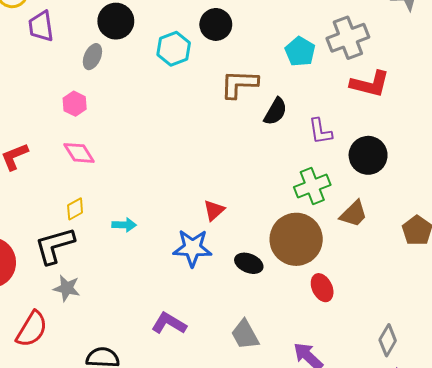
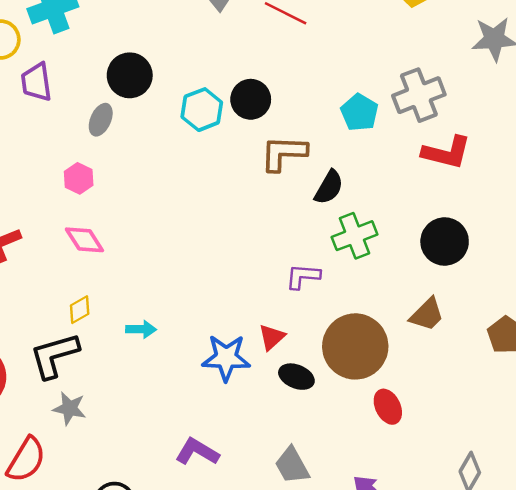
black circle: (216, 24) -> (251, 99), moved
purple L-shape: (320, 131) -> (303, 276), moved, turned 104
green cross: (312, 186) -> (355, 236), moved
red triangle: (214, 210) -> (272, 337), moved

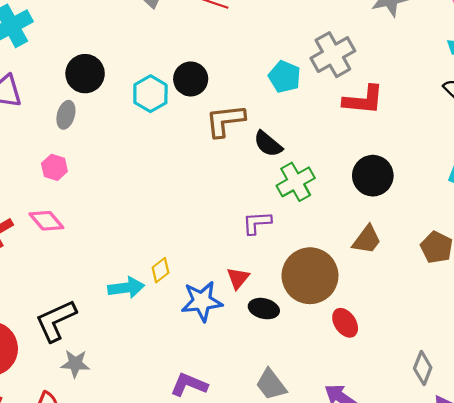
black semicircle: (329, 187) -> (268, 144), turned 108
pink diamond: (84, 240) -> (46, 221), moved
yellow diamond: (80, 310) -> (161, 270), moved
cyan arrow: (141, 329) -> (126, 288), size x1.4

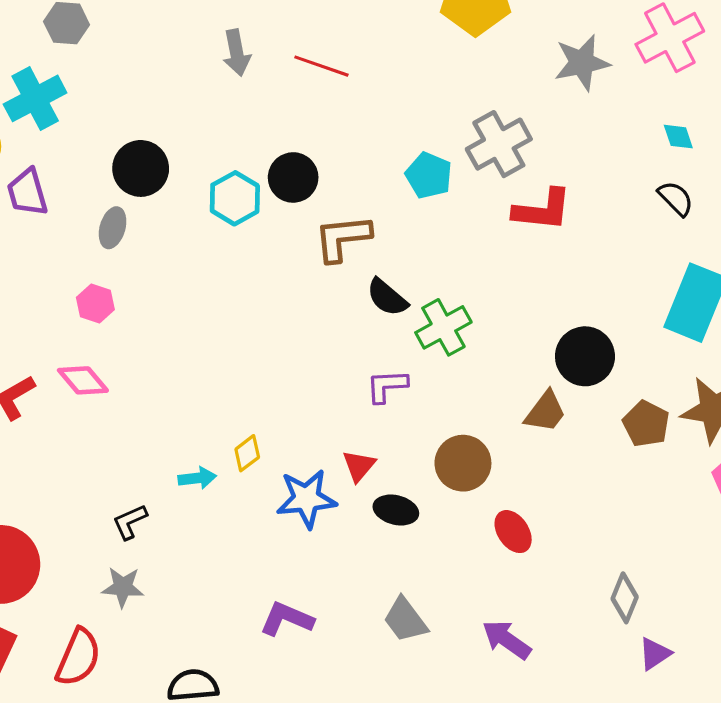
black semicircle: (268, 144) -> (387, 297), moved
black circle: (373, 176) -> (585, 356), moved
brown circle: (310, 276) -> (463, 463), size x0.7
cyan arrow: (126, 288) -> (197, 478), size x0.7
black L-shape: (56, 321) -> (130, 522), moved, size x0.6

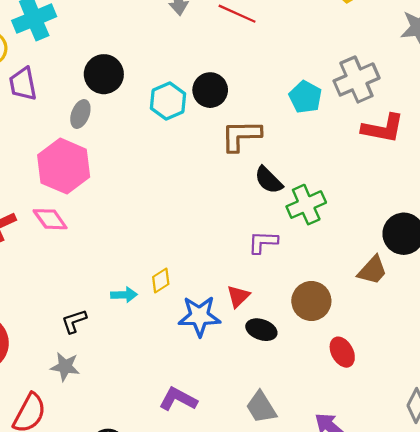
pink hexagon: (95, 303) -> (64, 166), size x2.0

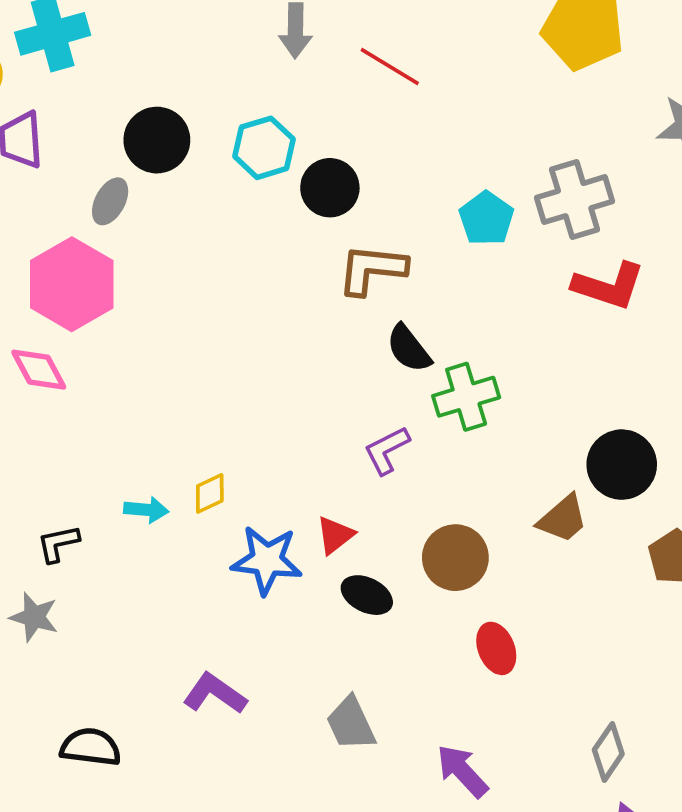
cyan hexagon: (168, 101) -> (264, 148), moved
purple L-shape: (263, 242) -> (387, 450), turned -36

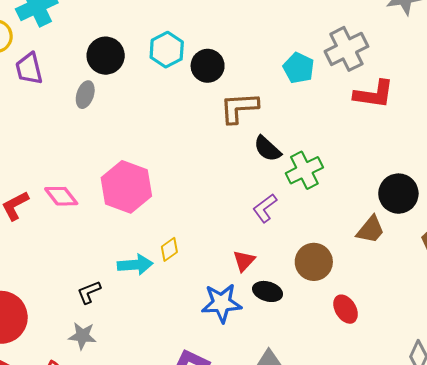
pink hexagon: (72, 284) -> (126, 187), moved
cyan arrow: (146, 510) -> (135, 265), size x1.4
blue star: (267, 560) -> (222, 303), moved

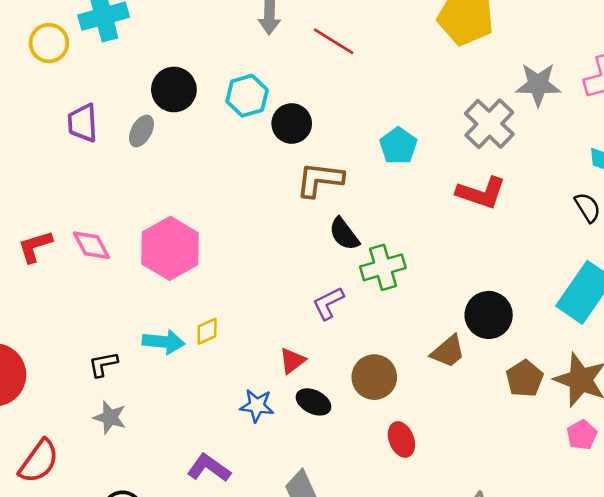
gray cross: (346, 49) -> (489, 124), moved, turned -30
purple trapezoid: (29, 69) -> (83, 123), moved
blue star: (222, 303) -> (257, 406), size x0.7
gray star: (82, 336) -> (110, 417), moved

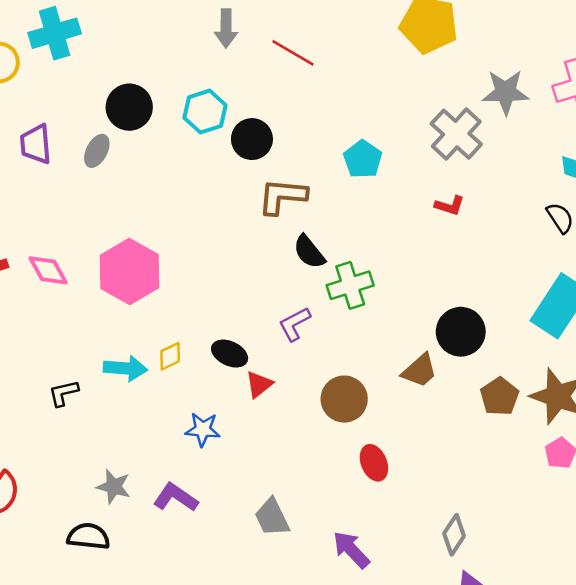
red L-shape: (481, 193) -> (450, 206), size x0.6
black ellipse: (313, 402) -> (230, 354), moved
blue star: (257, 406) -> (203, 429), moved
gray star: (110, 417) -> (114, 487), moved

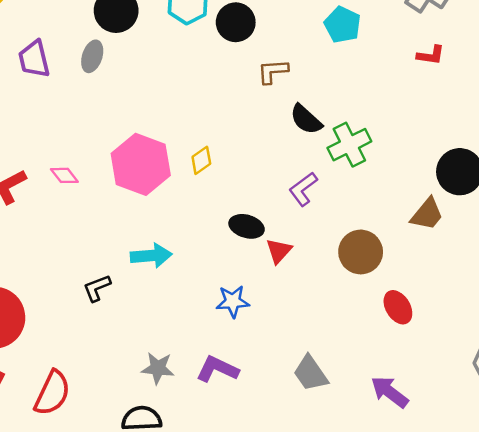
brown L-shape: (282, 196) -> (273, 71), size x0.7
pink diamond: (48, 270) -> (64, 175), size x0.7
yellow diamond: (170, 356) -> (201, 160), moved

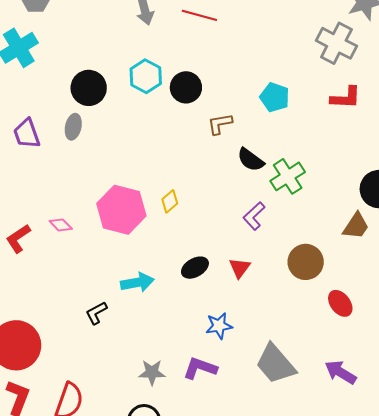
cyan pentagon: (342, 25) -> (275, 97), moved
red L-shape: (431, 55) -> (346, 98), size x1.4
black ellipse: (247, 226) -> (195, 268), moved, turned -40
blue star: (233, 301) -> (219, 326), moved
gray trapezoid: (311, 373) -> (275, 364), size x1.4

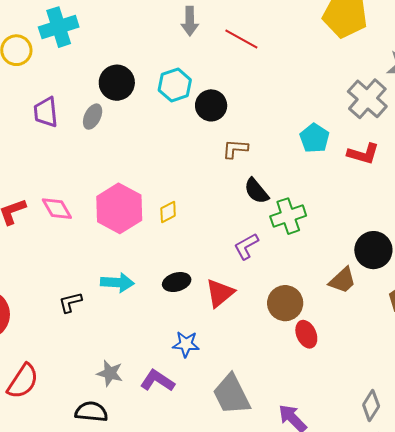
cyan pentagon: (275, 97) -> (315, 138), moved
pink diamond: (61, 225) -> (57, 209), size x1.4
red triangle: (240, 268) -> (220, 293), size x1.4
red ellipse: (340, 303) -> (306, 334), moved

